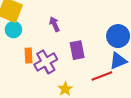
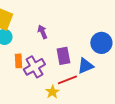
blue triangle: (118, 61) -> (85, 66), moved
red line: (102, 76) -> (67, 80), moved

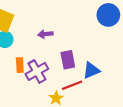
purple arrow: (42, 32) -> (45, 34), turned -72
blue circle: (101, 43) -> (108, 15), moved

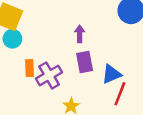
purple arrow: (45, 34) -> (80, 34), moved, turned 96
red line: (72, 85) -> (120, 94), moved, turned -48

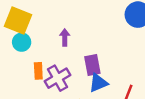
purple arrow: (80, 34) -> (65, 37), moved
blue triangle: (111, 74) -> (98, 83), moved

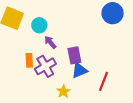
purple arrow: (65, 37) -> (50, 42), moved, turned -40
cyan circle: (22, 42) -> (39, 25), moved

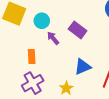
purple rectangle: (74, 55) -> (78, 30), moved, turned -42
purple cross: (45, 66) -> (33, 83), moved

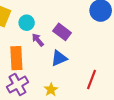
orange rectangle: (32, 56) -> (16, 58), size x1.6
blue triangle: (83, 67) -> (59, 58), moved

